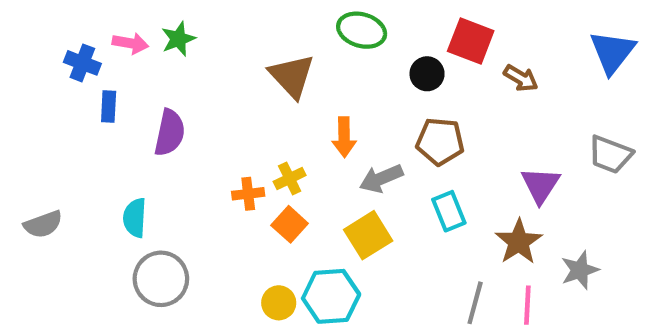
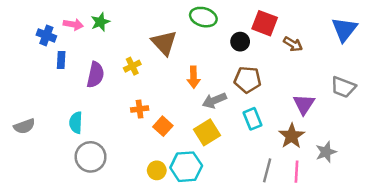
yellow cross: (290, 178) -> (132, 66), moved

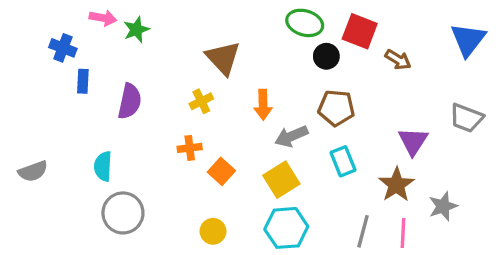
green ellipse: (203, 17) -> (305, 23), moved
pink arrow: (73, 24) -> (103, 18), moved
yellow cross: (132, 66) -> (201, 101), moved
cyan hexagon: (186, 167) -> (286, 228), moved

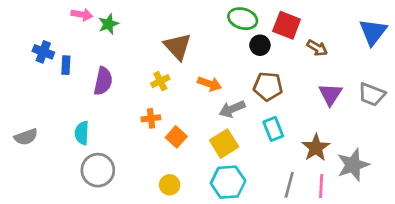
blue cross: (63, 48) -> (43, 52), moved
orange arrow: (263, 105) -> (209, 84), turned -70
purple triangle: (413, 141) -> (330, 94), moved
gray star: (443, 206) -> (353, 165), size x1.4

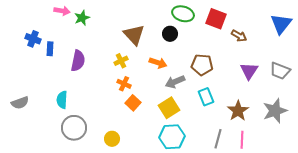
black circle: (260, 45) -> (170, 34), moved
orange cross: (151, 118) -> (124, 84), moved, turned 32
gray star: (353, 165) -> (275, 111), moved
yellow circle: (170, 185) -> (112, 139), moved

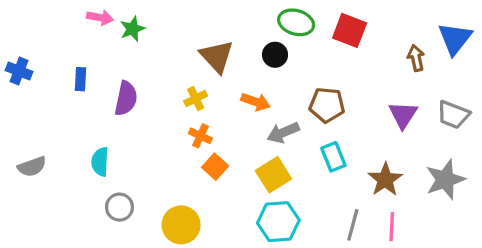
brown arrow: (239, 36) -> (416, 58), moved, turned -133
blue cross: (33, 39) -> (19, 71), moved
gray circle: (74, 128) -> (119, 207), size x0.7
yellow circle: (112, 139) -> (181, 225), size x1.5

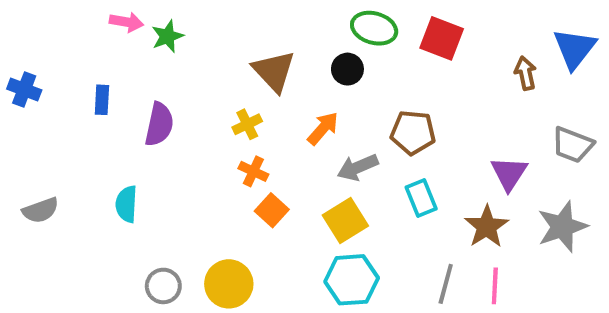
orange arrow: (256, 102) -> (323, 128), turned -68
purple triangle: (403, 115) -> (509, 173), moved
gray circle: (119, 207) -> (163, 286), moved

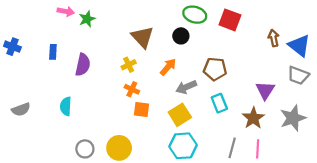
blue triangle: (575, 49) -> (299, 46), moved, turned -30
orange square: (272, 210) -> (141, 110), turned -35

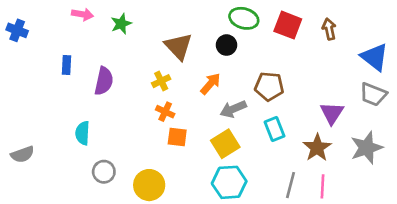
green star: (87, 19) -> (121, 24), moved
brown arrow: (274, 38) -> (329, 29), moved
blue cross: (12, 47) -> (17, 30), moved
gray semicircle: (21, 110) -> (22, 154), moved
gray circle: (85, 149) -> (104, 172), moved

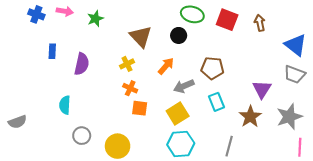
blue cross: (17, 30) -> (36, 14), moved
pink line: (323, 186) -> (300, 147), moved

